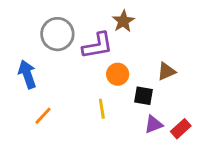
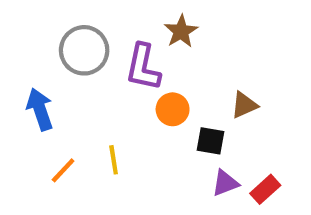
purple L-shape: (98, 46) -> (143, 67), turned 112
yellow line: (102, 109) -> (114, 160), moved

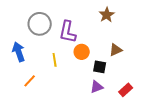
brown star: (181, 31) -> (107, 15), moved
yellow line: (114, 160) -> (55, 60), moved
purple triangle: (225, 183) -> (97, 87), moved

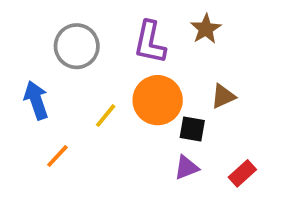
purple L-shape: (68, 32) -> (150, 42), moved
orange circle: (82, 52) -> (158, 100), size x1.6
yellow line: (55, 60) -> (106, 116), turned 48

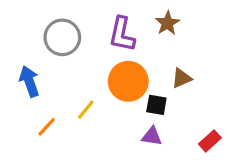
yellow line: (106, 116) -> (86, 110), moved
purple triangle: (187, 168) -> (152, 136), turned 30
red rectangle: (242, 173) -> (210, 141), moved

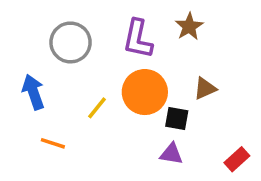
yellow line: (86, 110) -> (97, 108), moved
orange line: (47, 127) -> (53, 143), turned 65

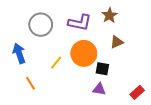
purple L-shape: (138, 39) -> (80, 23), turned -90
brown triangle: (205, 88) -> (117, 42), moved
orange line: (53, 143) -> (30, 83), turned 40

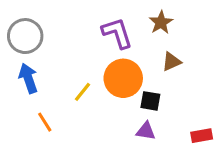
purple L-shape: (80, 23) -> (117, 33), turned -120
gray circle: (41, 25) -> (25, 36), moved
red rectangle: (137, 92) -> (202, 136), turned 32

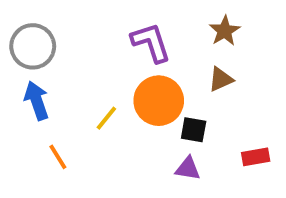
brown star: (161, 22) -> (225, 31), moved
red rectangle: (202, 136) -> (256, 157), moved

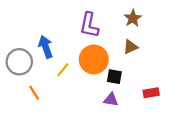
purple L-shape: (151, 42) -> (89, 25), turned -150
gray circle: (33, 46) -> (19, 62), moved
blue arrow: (37, 101) -> (46, 47), moved

